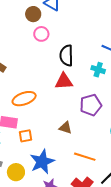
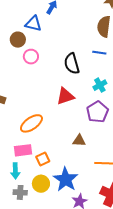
black semicircle: (66, 55) -> (72, 64), moved
cyan cross: (98, 70) -> (100, 85), moved, turned -32
yellow circle: (16, 172) -> (41, 184), moved

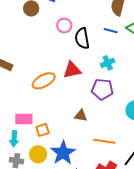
pink circle: (31, 57) -> (64, 25), moved
purple pentagon: (97, 112) -> (102, 89), turned 30
orange ellipse: (31, 123) -> (44, 81), moved

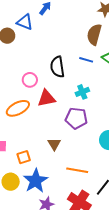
pink circle: (64, 25) -> (30, 80), moved
brown triangle: (81, 116) -> (54, 144), turned 48
orange square: (43, 130) -> (24, 157), moved

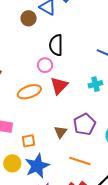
black semicircle: (57, 67) -> (56, 45), moved
red triangle: (47, 98) -> (59, 86), turned -42
purple pentagon: (76, 118) -> (84, 124), moved, turned 30

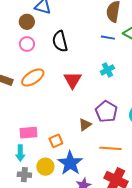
pink circle: (45, 65) -> (27, 44), moved
orange ellipse: (29, 92) -> (33, 78), moved
brown triangle: (61, 132) -> (85, 125), turned 32

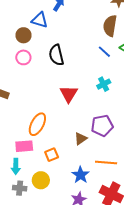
blue line: (108, 38) -> (104, 52), turned 32
orange ellipse: (33, 78) -> (37, 124), moved, turned -30
purple pentagon: (106, 111) -> (102, 126), turned 30
blue star: (70, 163) -> (80, 175), moved, size x0.7

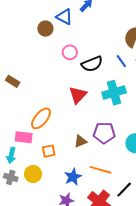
black semicircle: (56, 55) -> (92, 64), moved, turned -110
pink circle: (23, 57) -> (70, 52), moved
cyan cross: (104, 84) -> (114, 93), size x1.6

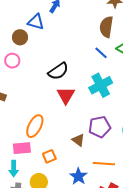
pink circle: (70, 52) -> (12, 61), moved
black semicircle: (92, 64) -> (58, 71), moved
brown triangle: (80, 141) -> (78, 140), turned -48

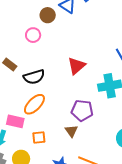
black semicircle: (58, 71) -> (34, 77), moved
red triangle: (66, 95) -> (77, 66), moved
purple pentagon: (100, 127) -> (82, 110), moved

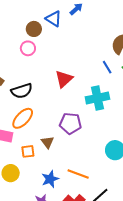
pink circle: (33, 35) -> (28, 48), moved
brown triangle: (71, 131) -> (47, 142), moved

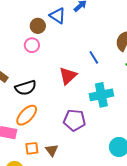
blue line: (107, 67) -> (94, 57), moved
brown triangle: (47, 142) -> (52, 150), moved

